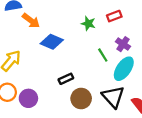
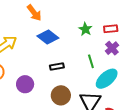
purple cross: (123, 44) -> (112, 48), moved
black rectangle: (66, 79) -> (57, 67), moved
purple circle: (28, 98) -> (25, 84), moved

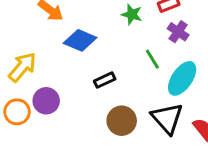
purple circle: (25, 84) -> (46, 101), moved

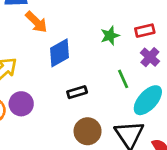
green star: (132, 14) -> (110, 36), turned 30
blue diamond: (80, 40) -> (60, 53), turned -60

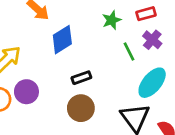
green line: (123, 79) -> (129, 51), moved
brown circle: (88, 131) -> (81, 108), moved

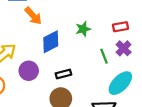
green star: (112, 20) -> (83, 29), moved
purple circle: (26, 92) -> (29, 71), moved

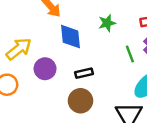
blue diamond: (51, 42) -> (70, 37), turned -70

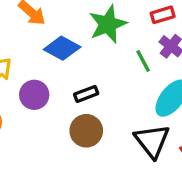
green star: (107, 23) -> (108, 24), size x1.6
blue diamond: (70, 37) -> (62, 48), turned -48

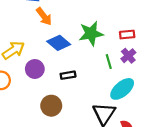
brown circle: (86, 131) -> (51, 106), moved

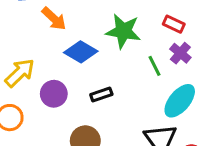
green star: (91, 33) -> (123, 31), turned 30
red rectangle: (127, 35) -> (174, 24), turned 40

